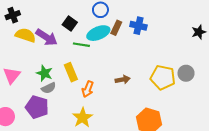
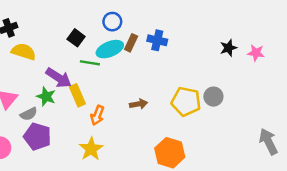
purple arrow: (47, 37) -> (59, 78), moved
gray semicircle: (49, 88) -> (29, 114), moved

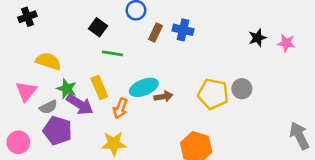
cyan ellipse: (110, 49) -> (144, 87), moved
yellow semicircle: (24, 52) -> (48, 61), moved
purple arrow: (59, 78) -> (80, 104), moved
yellow star: (91, 149) -> (114, 144), turned 30

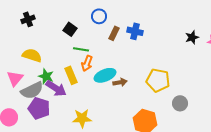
black cross: (27, 17) -> (28, 19), moved
gray circle: (242, 89) -> (180, 103), moved
gray semicircle: (48, 107) -> (32, 90), size x1.6
orange arrow: (120, 108) -> (87, 63), moved

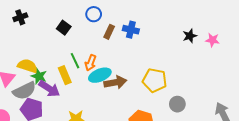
green line: (81, 49) -> (75, 61), moved, turned 56
yellow semicircle: (32, 55) -> (28, 66), moved
orange arrow: (87, 63) -> (91, 63), moved
brown arrow: (120, 82) -> (115, 82), size x1.5

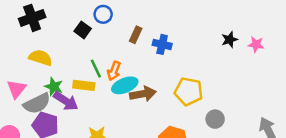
blue circle: (94, 14) -> (103, 14), moved
black cross: (20, 17) -> (32, 18), size x1.5
blue cross: (131, 30) -> (162, 44), moved
yellow semicircle: (28, 66) -> (41, 58), moved
yellow rectangle: (65, 75) -> (84, 85), turned -60

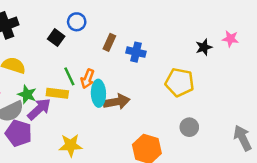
pink star: (256, 44) -> (230, 39), moved
cyan ellipse: (125, 85) -> (98, 93), turned -70
yellow pentagon: (189, 91) -> (180, 82), moved
purple arrow: (66, 101) -> (39, 109), turned -75

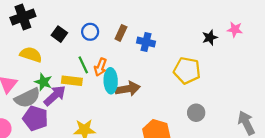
blue circle: (77, 22) -> (90, 32), moved
black square: (56, 38) -> (59, 34), moved

